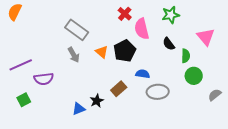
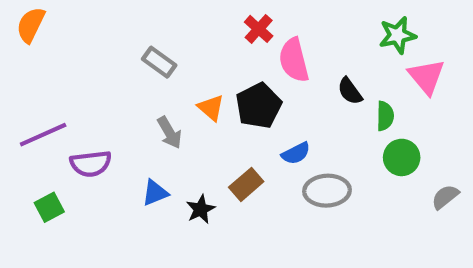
green star: (171, 15) -> (397, 35), moved
gray rectangle: (77, 30) -> (159, 62), size x0.7
gray arrow: (74, 55) -> (169, 133), moved
blue semicircle: (143, 74) -> (296, 153), turned 144
blue triangle: (79, 109) -> (155, 193), moved

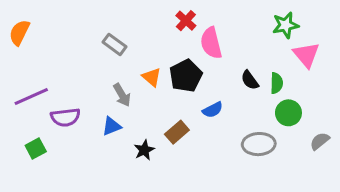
orange semicircle: (31, 25) -> (19, 33), moved
black semicircle: (350, 91) -> (250, 80), moved
gray ellipse: (327, 191) -> (259, 144), moved
blue triangle: (155, 193) -> (112, 126), moved

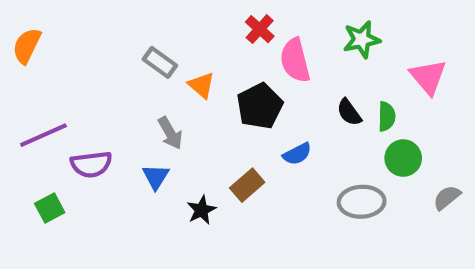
green star: (285, 25) -> (362, 40), moved
orange triangle: (152, 77) -> (201, 85), moved
blue triangle: (112, 126) -> (156, 177), turned -36

